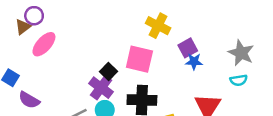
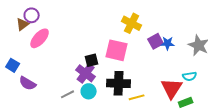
blue star: (194, 62) -> (168, 43), moved
black square: (108, 71) -> (92, 60), turned 32
cyan semicircle: (239, 80) -> (190, 76), moved

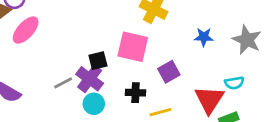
purple square: (156, 41) -> (169, 72), moved
black cross: (119, 83) -> (136, 93), size x0.6
gray line: (68, 94) -> (63, 83), moved

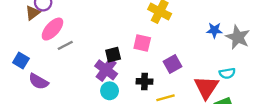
blue star: (204, 37) -> (214, 30), moved
pink square: (133, 47) -> (142, 43), size x0.7
gray line: (63, 83) -> (65, 45), moved

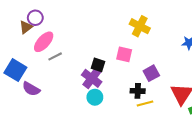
black square: (113, 55) -> (98, 65), turned 32
blue square: (21, 60) -> (15, 70), size x1.5
black cross: (145, 81) -> (138, 91), moved

